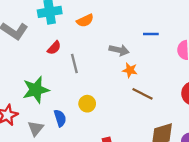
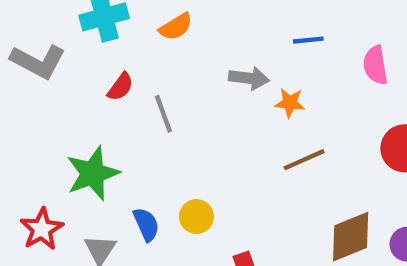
orange star: (130, 70) -> (290, 103), moved
brown line: (143, 94) -> (304, 160), turned -45
yellow circle: (87, 104) -> (196, 217), moved

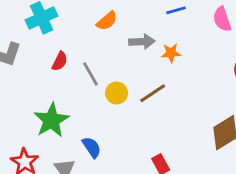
orange semicircle: (176, 27) -> (107, 21), moved
brown line: (304, 160) -> (153, 93), moved
yellow circle: (196, 217) -> (117, 93), moved

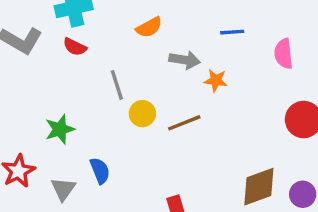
red semicircle: (60, 61) -> (75, 47), moved, turned 78
green star: (51, 120) -> (60, 129), size x0.7

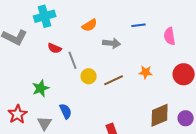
red semicircle: (75, 47) -> (55, 48), moved
orange star: (216, 80) -> (146, 72), moved

